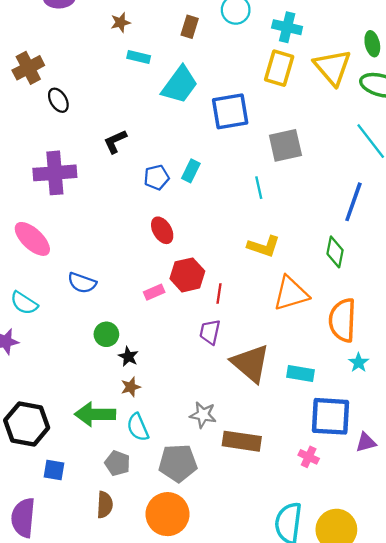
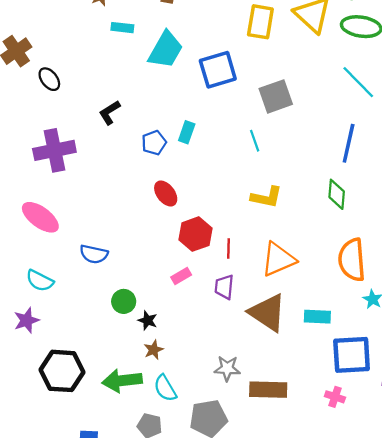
pink rectangle: (154, 292) -> (181, 276), moved
orange triangle: (291, 293) -> (278, 259), moved
black hexagon: (27, 424) -> (62, 371), moved

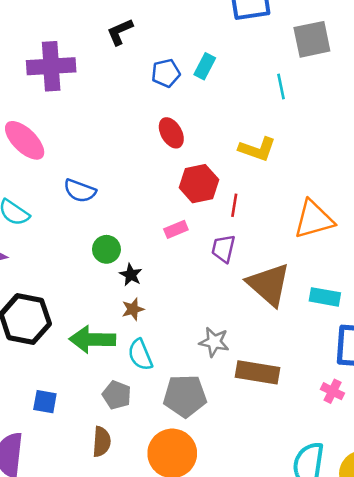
yellow L-shape: (266, 197) -> (257, 149), moved
orange triangle: (278, 259) -> (314, 219), moved

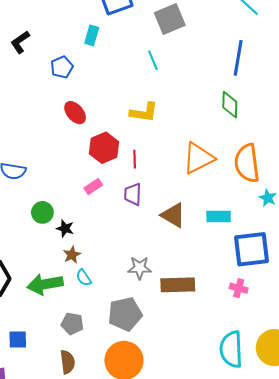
cyan rectangle: (205, 66) -> (92, 35), moved
brown triangle: (269, 285) -> (173, 215), size x0.7
cyan semicircle: (140, 355) -> (84, 278), moved, size x0.7

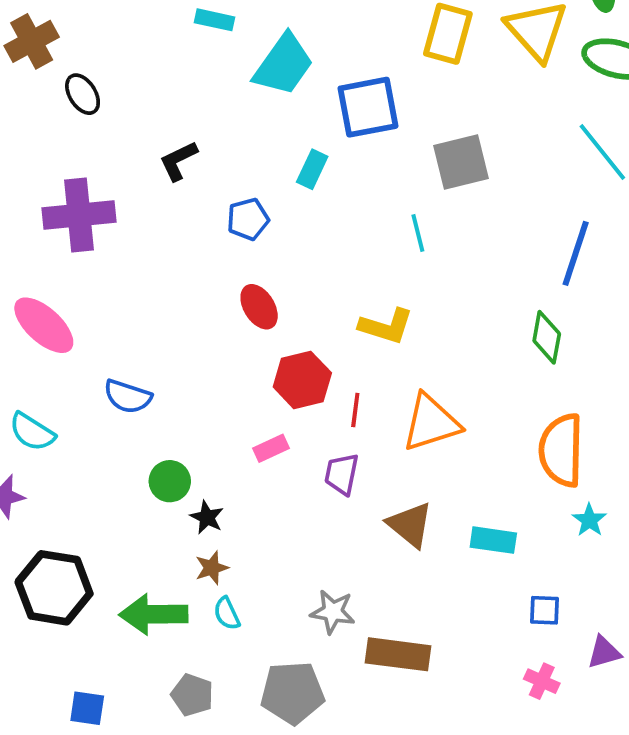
orange triangle: (198, 158) -> (431, 423), moved
blue square: (252, 249) -> (544, 610), size x0.5
pink cross: (239, 288) -> (542, 681), moved

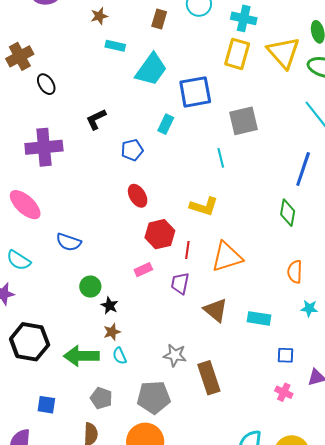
orange semicircle: (561, 450) -> (295, 272), size x0.6
cyan star: (589, 520) -> (309, 308), turned -30
brown rectangle: (398, 654) -> (209, 378), turned 64

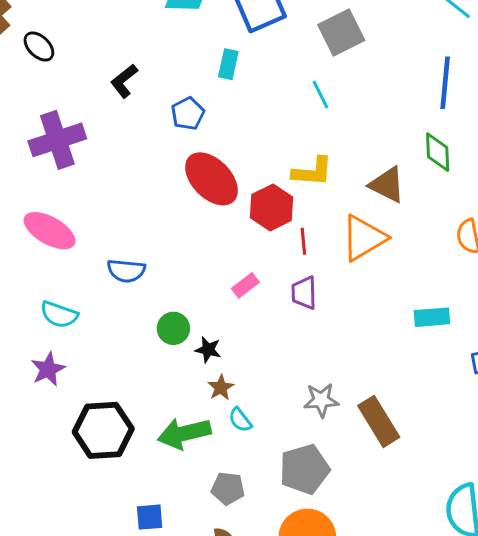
red ellipse: (138, 196) -> (211, 179), size x1.6
red hexagon: (160, 234) -> (272, 207), moved
brown triangle: (216, 310) -> (387, 185), moved

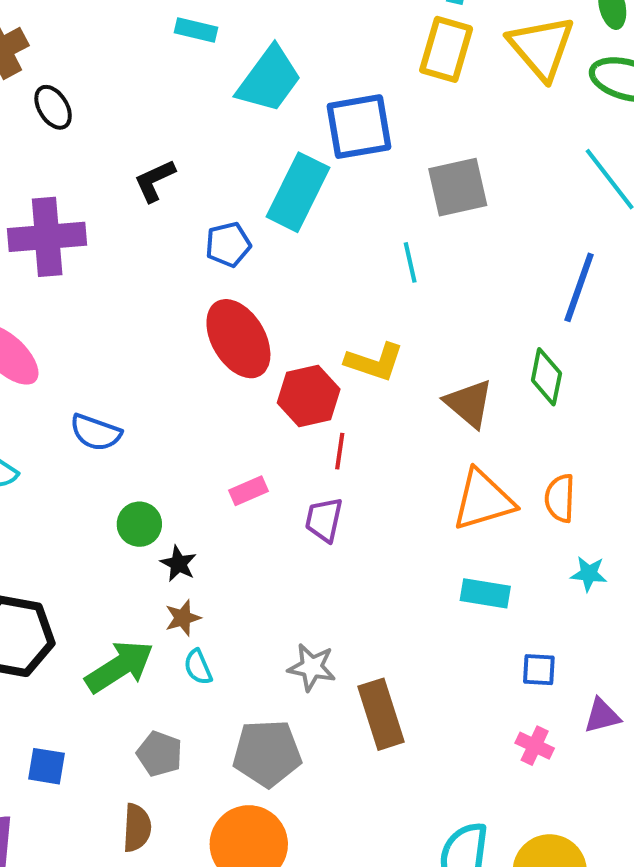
cyan rectangle: (228, 64) -> (298, 192), size x1.8
orange triangle: (364, 238) -> (483, 500), moved
green arrow: (184, 433) -> (119, 667), turned 147

